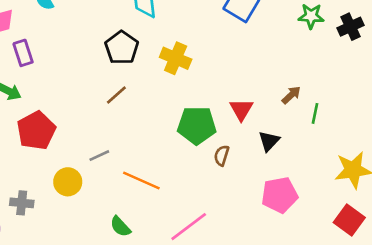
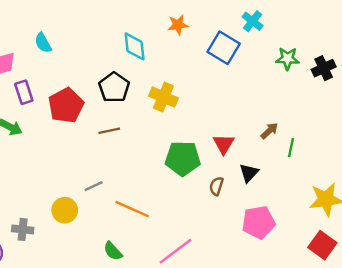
brown line: (116, 95) -> (109, 131), turned 30
red pentagon: (36, 131) -> (66, 105), moved
brown semicircle: (222, 156) -> (216, 186), moved

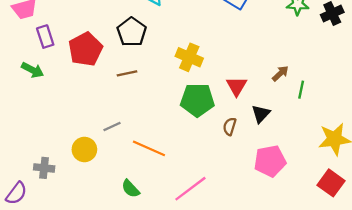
yellow cross: (163, 97) -> (189, 57), moved

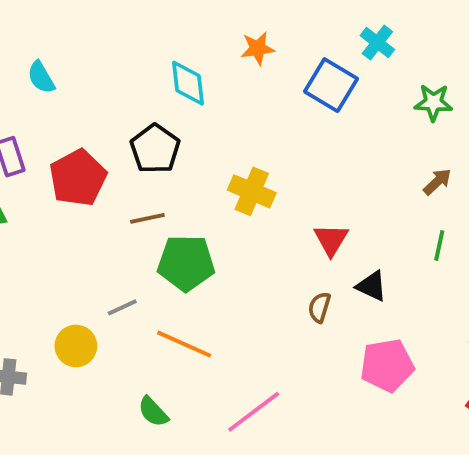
brown arrow: (280, 73) -> (437, 182), moved
green pentagon: (197, 100) -> (186, 263), moved
black triangle: (261, 114) -> (372, 286), turned -48

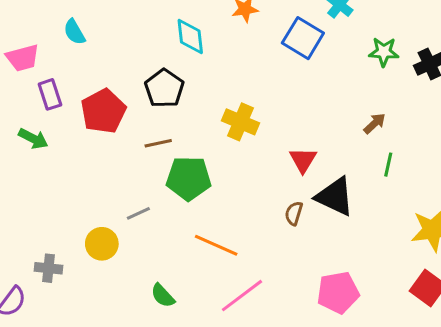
brown arrow: (437, 182) -> (375, 123), moved
black triangle: (372, 286) -> (335, 197), size x1.6
orange line: (184, 344) -> (216, 245), moved
pink pentagon: (387, 365) -> (338, 293), moved

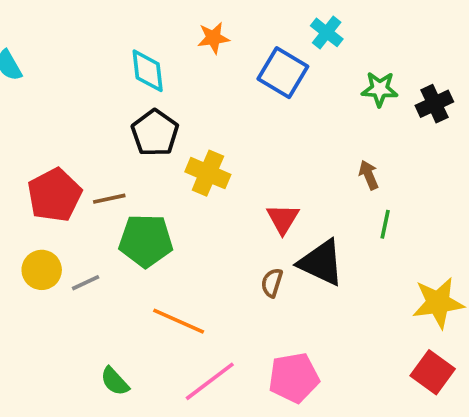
black pentagon: (164, 88) -> (155, 133), moved
red pentagon: (103, 111) -> (54, 195), moved
brown arrow: (375, 123) -> (369, 175), turned -70
yellow circle: (102, 244) -> (42, 270), moved
pink pentagon: (338, 293) -> (294, 378), moved

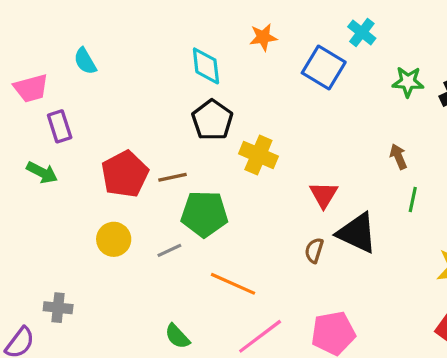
gray line: (86, 283) -> (169, 250), moved

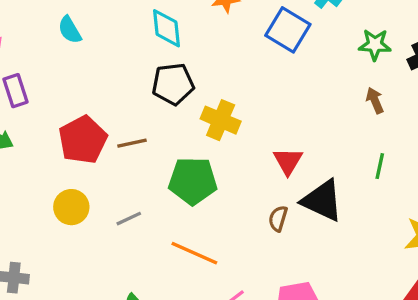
cyan semicircle: (85, 61) -> (70, 30), moved
black pentagon: (212, 120) -> (173, 84), turned 30
brown arrow: (398, 157) -> (375, 100), moved
green pentagon: (204, 214) -> (193, 181), moved

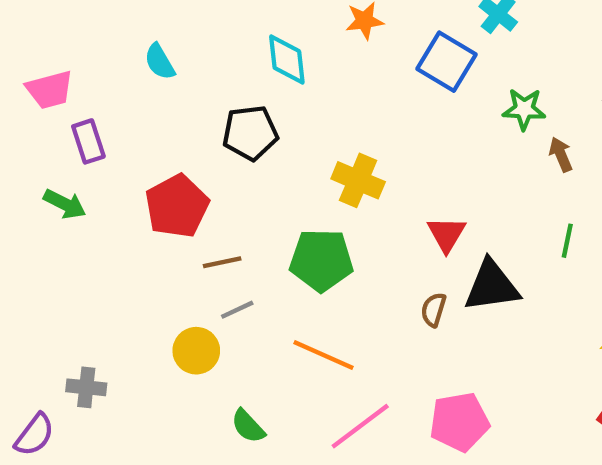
green star: (375, 45) -> (524, 109), moved
black pentagon: (173, 84) -> (250, 133), moved
brown line: (132, 143) -> (222, 262), moved
black triangle: (322, 201) -> (492, 286), turned -33
yellow circle: (71, 207) -> (196, 351), moved

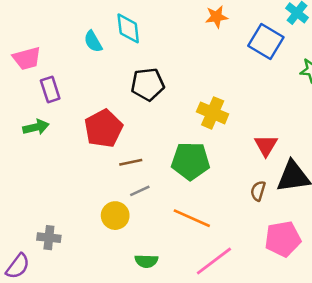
cyan diamond: (287, 60) -> (128, 28), moved
green arrow: (65, 204) -> (36, 127), turned -40
pink pentagon: (459, 422) -> (283, 239), moved
green semicircle: (248, 426) -> (146, 261), turned -45

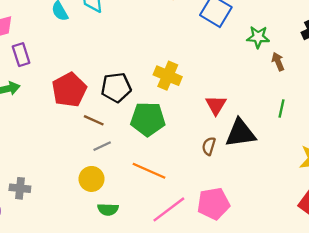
black pentagon: (148, 84) -> (116, 87), moved
brown line: (131, 162) -> (94, 120), turned 36
yellow circle: (115, 216) -> (91, 179), moved
pink pentagon: (283, 239) -> (213, 204), moved

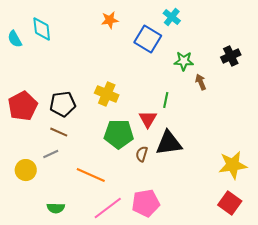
green line: (282, 109) -> (166, 100), moved
green pentagon: (148, 119) -> (119, 134), moved
brown line: (94, 120) -> (59, 132), moved
yellow circle: (91, 179) -> (26, 170), moved

